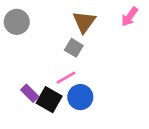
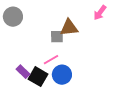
brown triangle: (84, 22) -> (69, 28), moved, turned 48
gray square: (74, 48) -> (57, 37), turned -32

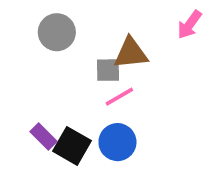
gray circle: (13, 17) -> (57, 32), moved
pink line: (51, 60) -> (119, 97), moved

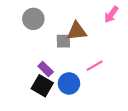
pink line: (119, 97) -> (95, 66), moved
purple rectangle: (44, 136) -> (46, 69), moved

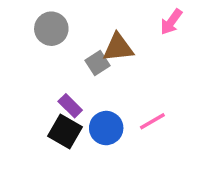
gray square: (63, 41) -> (98, 63), turned -32
pink line: (95, 66) -> (152, 121), moved

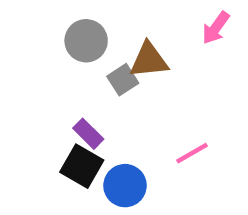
gray circle: (51, 29) -> (86, 41), moved
blue circle: (106, 128) -> (125, 186), moved

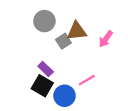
pink arrow: (216, 28) -> (106, 39), moved
pink line: (192, 153) -> (87, 80), moved

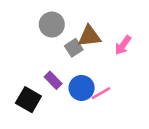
black square: (42, 86) -> (28, 100), moved
blue circle: (65, 96) -> (82, 88), moved

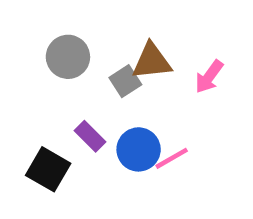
gray circle: (52, 25) -> (68, 57), moved

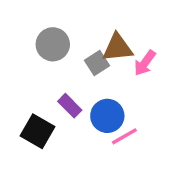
pink arrow: (209, 77) -> (145, 63), moved
pink line: (172, 158) -> (124, 136), moved

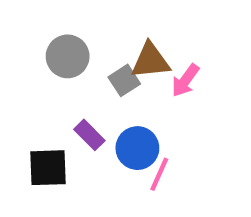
black square: (37, 131) -> (48, 168), turned -32
pink line: (124, 136) -> (159, 174), turned -36

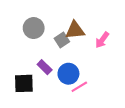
pink arrow: (185, 80) -> (102, 40), moved
pink line: (159, 174) -> (79, 87), turned 35

